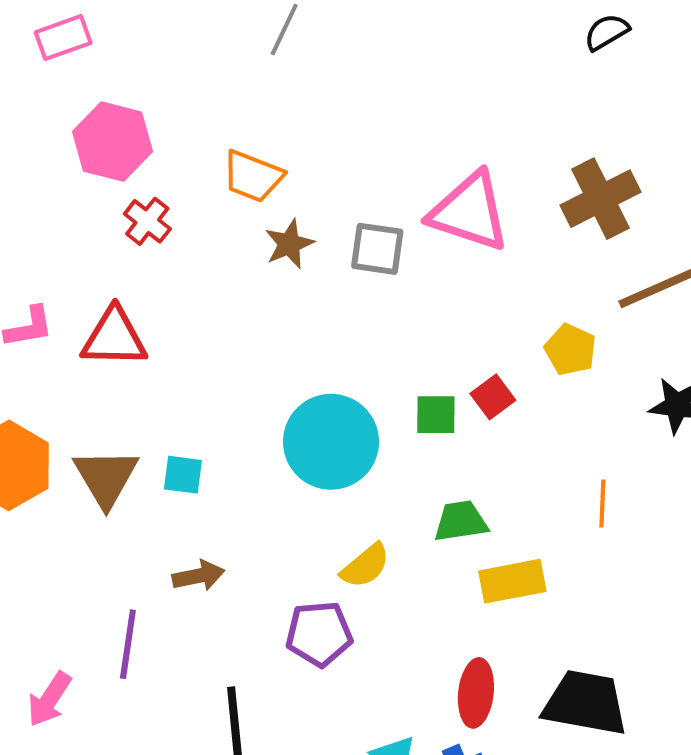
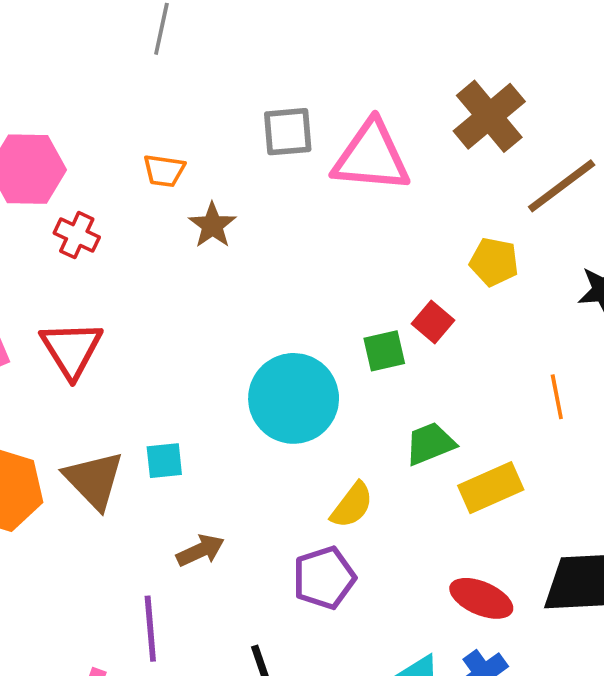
orange trapezoid: (253, 176) -> (164, 171), size x0.7
gray square: (377, 249) -> (288, 132), moved
red triangle: (114, 338) -> (71, 349), turned -50
red ellipse: (476, 693) -> (481, 598), turned -60

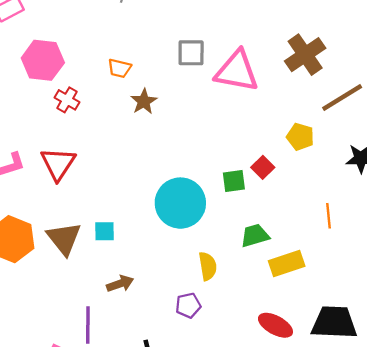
yellow semicircle: (352, 505) -> (208, 266), turned -52
purple pentagon: (324, 578) -> (188, 305), size x0.7

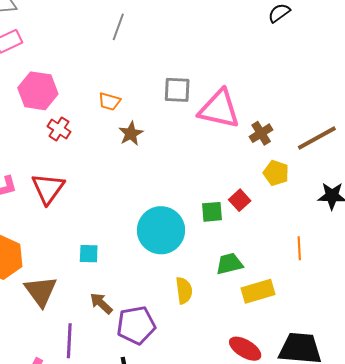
brown cross: (305, 55) -> (261, 133), moved, size x0.6
brown triangle: (64, 238) -> (41, 291), moved
brown arrow: (120, 284) -> (101, 303), turned -120
purple pentagon: (188, 305) -> (136, 325), moved, size x1.6

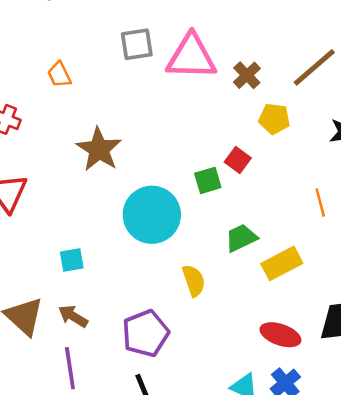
orange trapezoid: (109, 101) -> (59, 75), turned 60
brown star: (131, 134) -> (99, 149), moved, size x1.5
brown arrow: (101, 303) -> (73, 316), moved

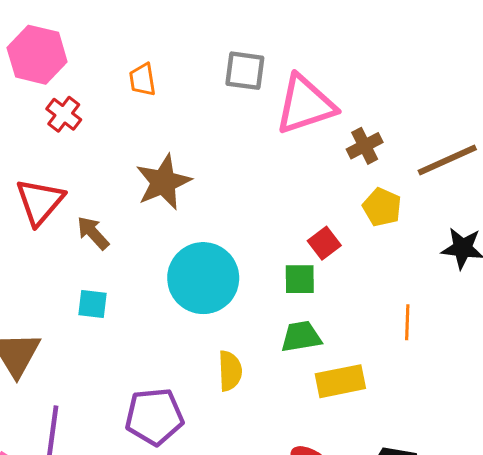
pink triangle: (191, 57) -> (305, 105), turned -36
green square: (208, 180) -> (300, 279), moved
brown arrow: (73, 316) -> (93, 233), moved

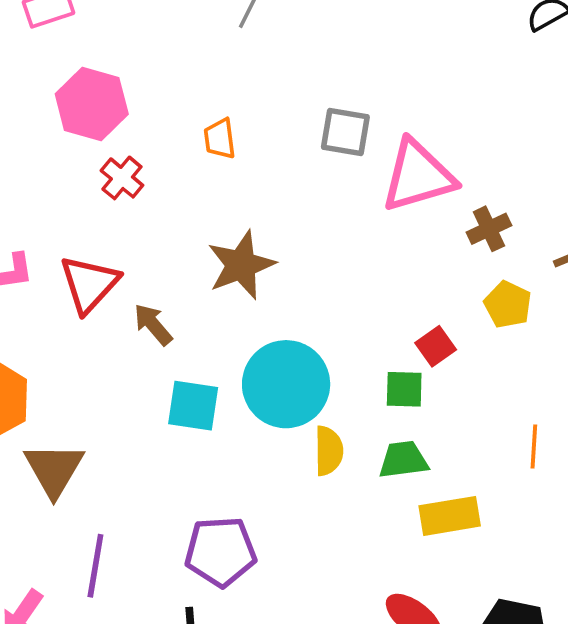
cyan square: (92, 304) -> (193, 406), moved, size x1.4
yellow semicircle: (230, 371) -> (329, 451), moved

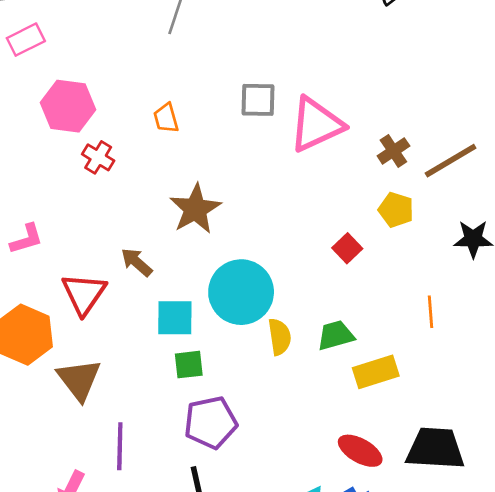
brown cross: (489, 229) -> (393, 151), moved
red triangle: (89, 284) -> (84, 294), moved
green square: (404, 389) -> (189, 365), moved

